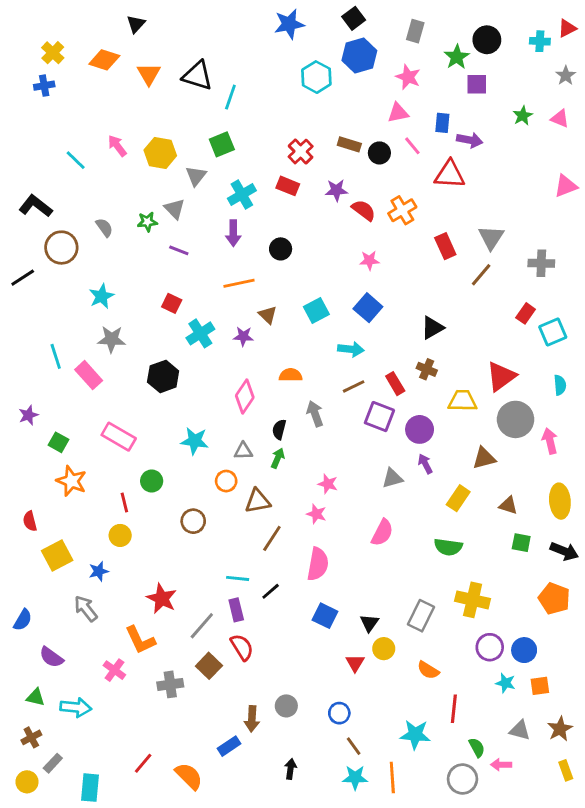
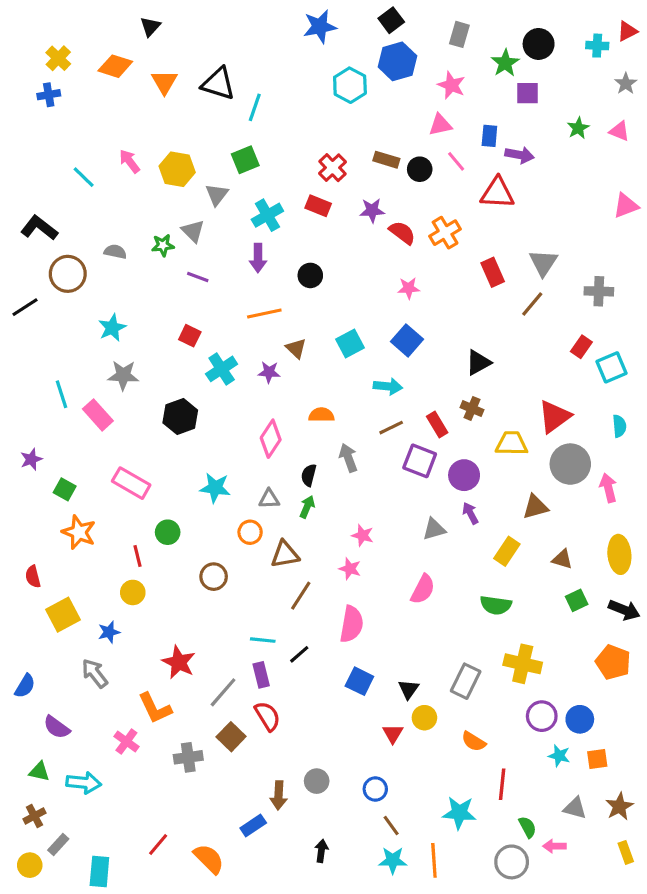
gray semicircle: (104, 227) -> (115, 252), turned -42
green square: (521, 543) -> (577, 600), turned -36

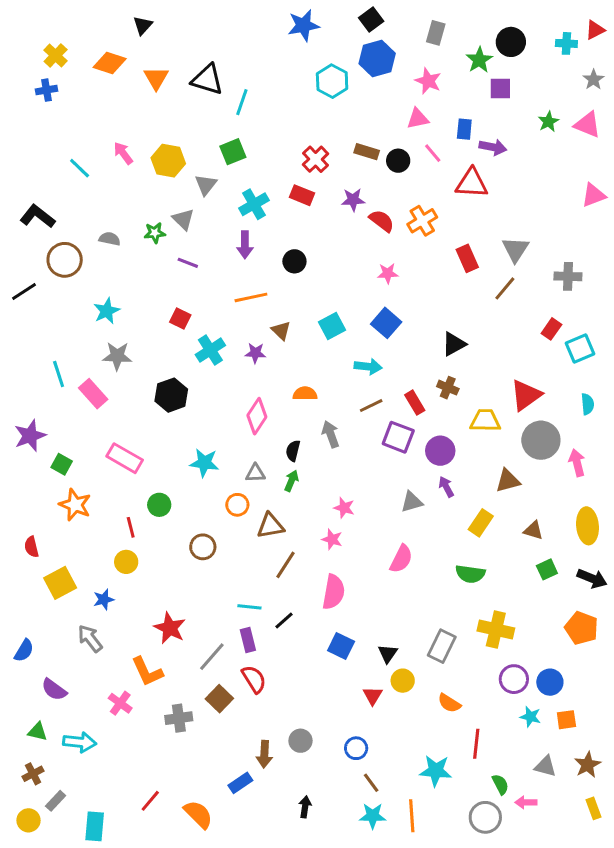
pink triangle: (619, 131) -> (588, 125), size x1.4
purple star: (31, 459) -> (30, 436), size x1.5

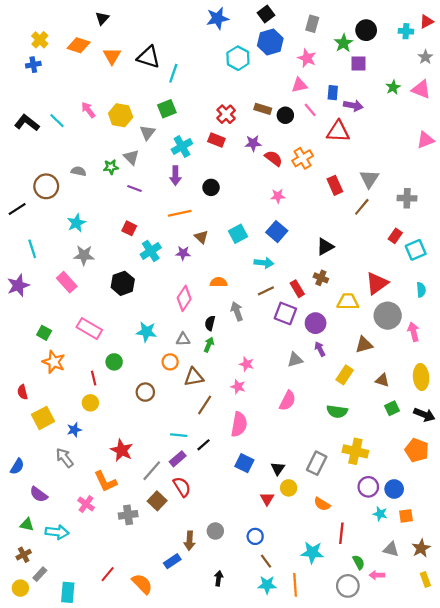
black L-shape: (38, 216) -> (27, 123), moved
cyan line: (59, 374) -> (32, 249), moved
purple star: (30, 436) -> (18, 285), moved
purple rectangle: (248, 640) -> (178, 459), turned 63

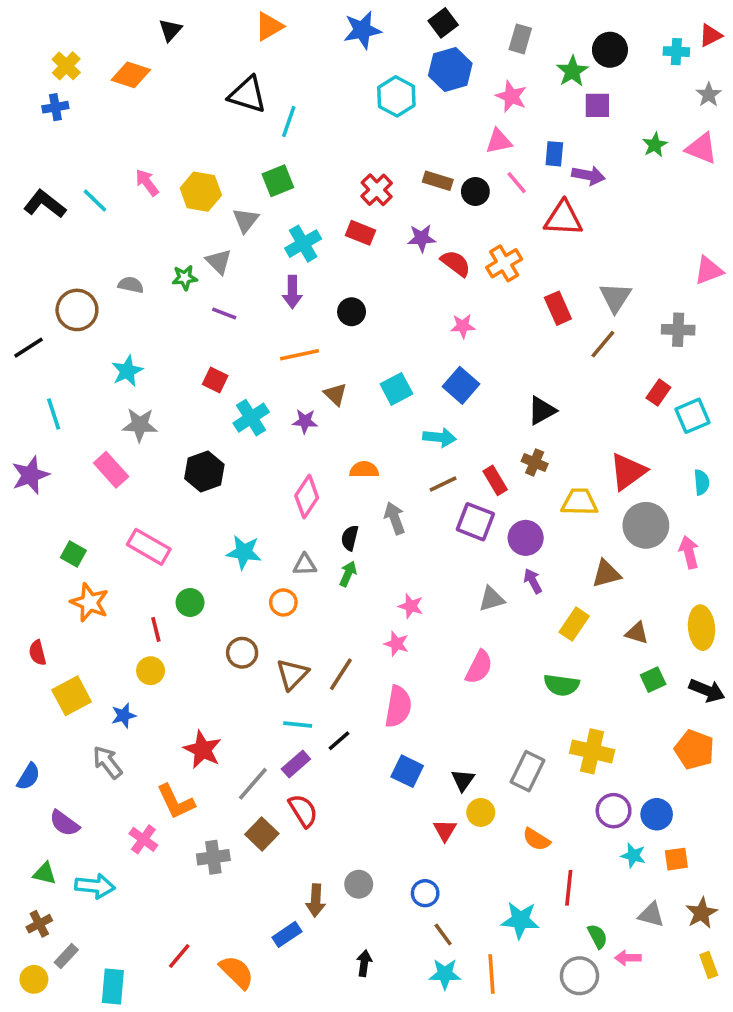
orange triangle: (112, 56) -> (269, 26), moved, turned 30
pink triangle: (425, 140) -> (709, 270), moved
brown triangle: (194, 377) -> (292, 674), moved, turned -36

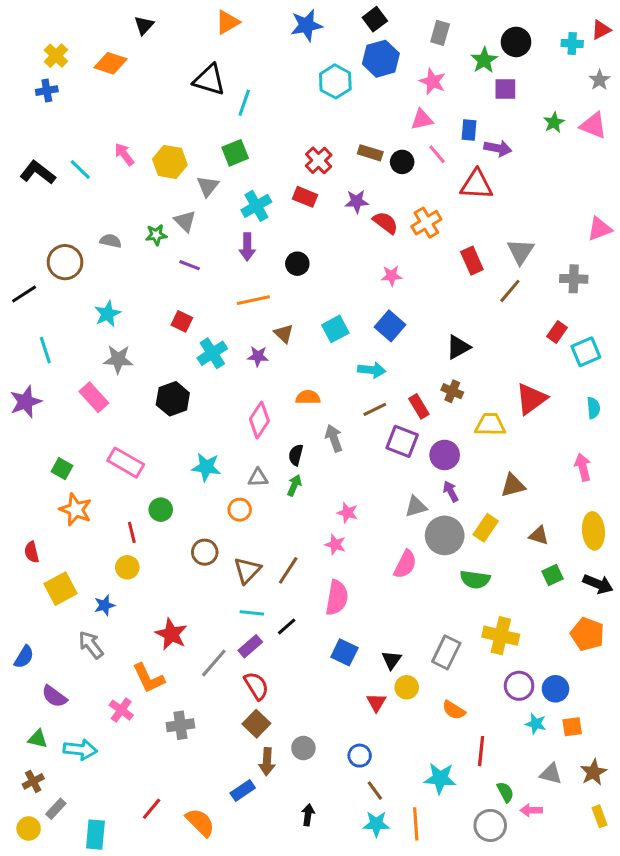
gray circle: (646, 525) -> (445, 535), moved
brown square: (262, 834) -> (256, 724), moved

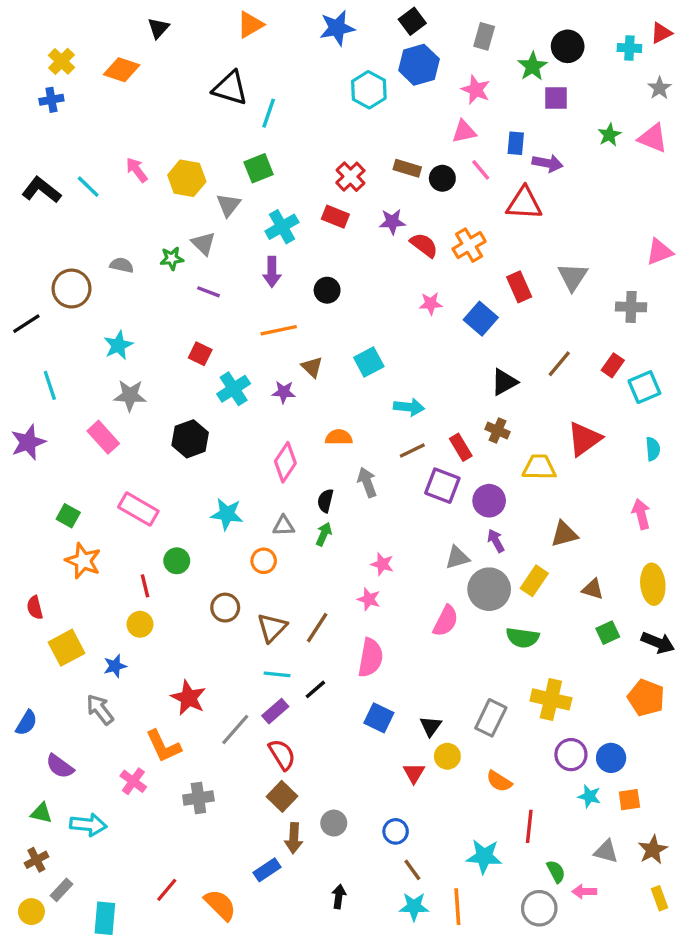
brown line: (510, 291) -> (559, 364), moved
blue square: (390, 326) -> (481, 319), moved

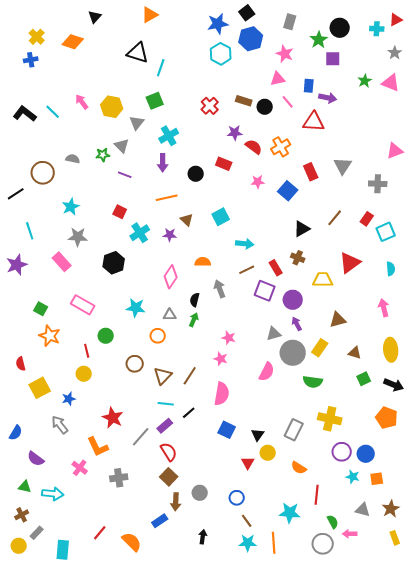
blue star: (337, 28) -> (218, 24), moved
red rectangle: (335, 217) -> (224, 164), moved

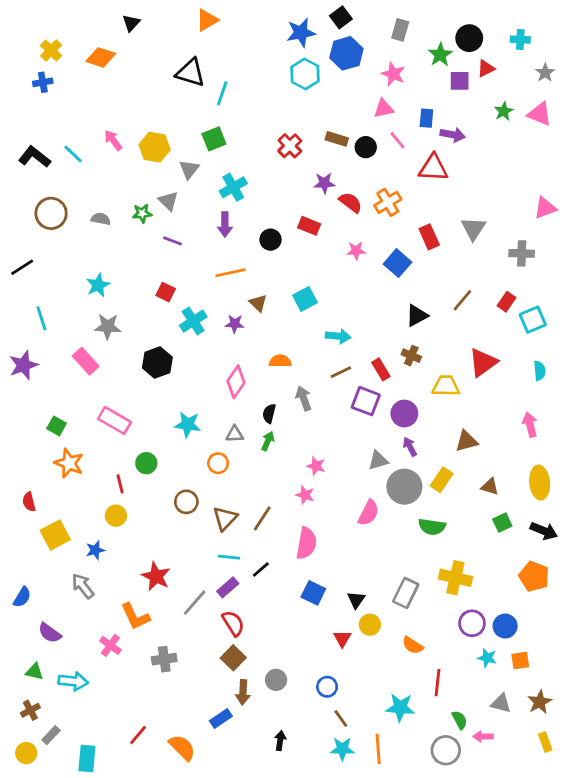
red triangle: (396, 20) -> (486, 68), moved
brown circle: (43, 173) -> (51, 213), moved

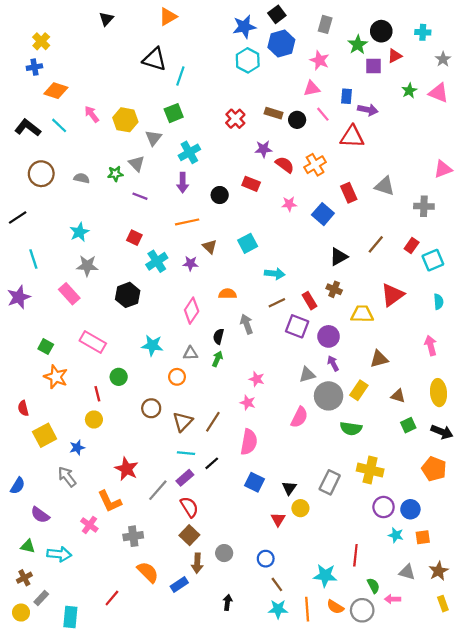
orange diamond: (101, 57) -> (56, 91), moved
gray triangle: (473, 229) -> (385, 186), turned -45
orange semicircle: (413, 645) -> (335, 607), moved
orange semicircle: (182, 747) -> (148, 572), moved

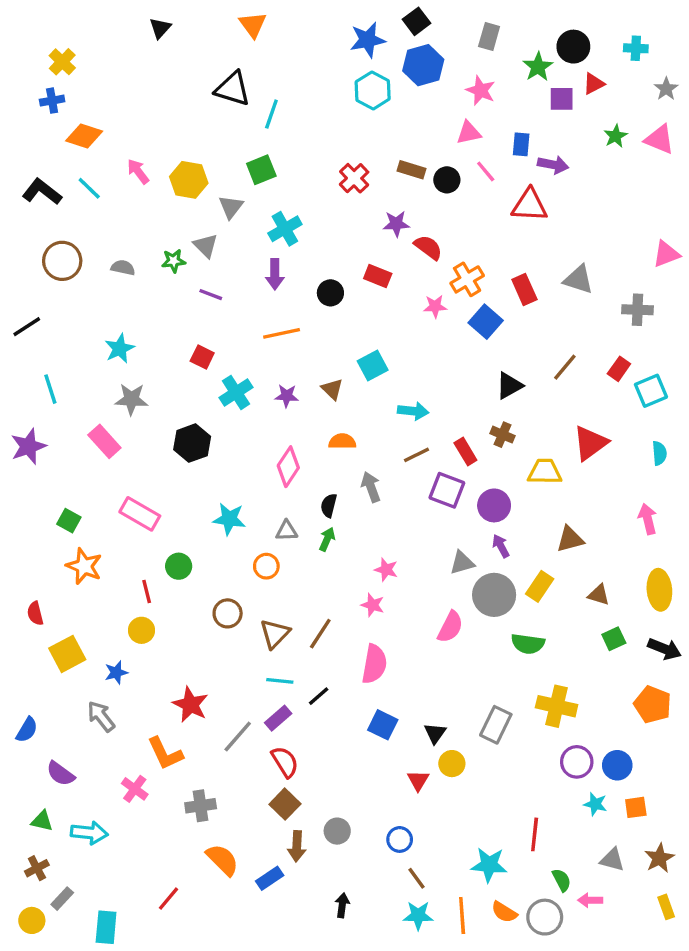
orange triangle: (168, 17) -> (253, 25), turned -36
orange cross: (315, 165) -> (467, 279), moved
brown triangle: (210, 247) -> (332, 389), moved

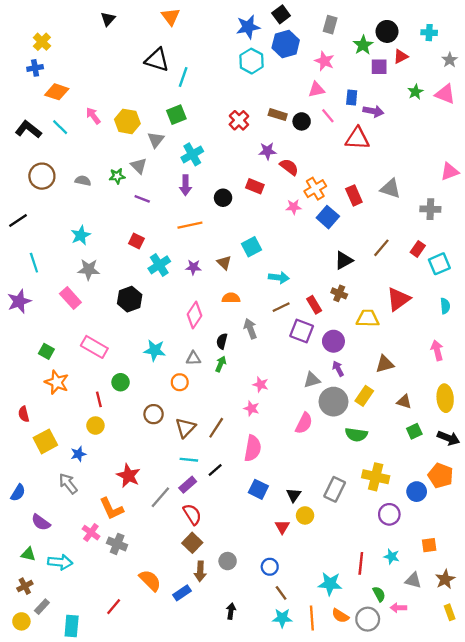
blue circle: (617, 765) -> (417, 492), moved
cyan star: (595, 804) -> (392, 556), moved
gray cross: (201, 806) -> (117, 544), moved, turned 30

